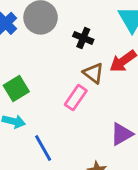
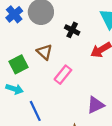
brown triangle: (93, 73) -> (45, 52), moved

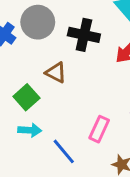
black cross: (72, 30) -> (84, 35), size x1.5
pink rectangle: (63, 75) -> (99, 129), moved

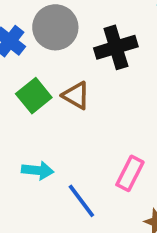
black cross: (84, 35) -> (116, 47), turned -32
green square: (26, 97) -> (34, 96), moved

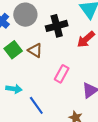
pink rectangle: (130, 173) -> (62, 74), moved

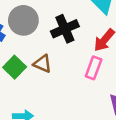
pink rectangle: (62, 74) -> (94, 68), moved

